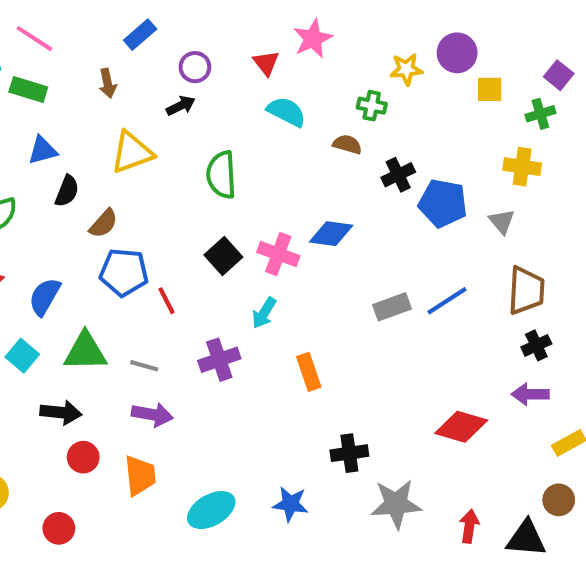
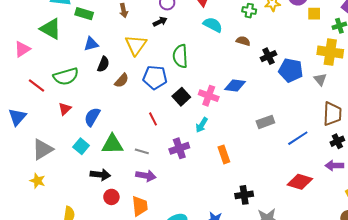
green cross: (372, 106) -> (249, 11), moved
yellow triangle: (132, 152) -> (136, 45), turned -35
yellow cross: (522, 167) -> (330, 52), size x1.4
blue pentagon: (124, 272) -> (155, 77), moved
blue line: (447, 301) -> (298, 138), moved

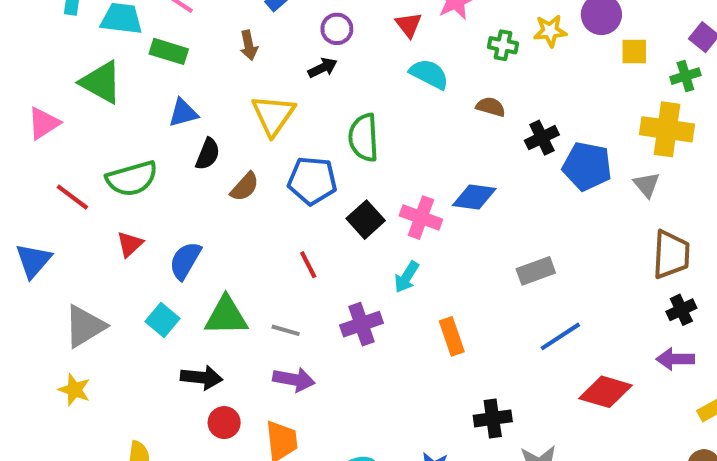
blue line: (298, 138) -> (560, 336), moved

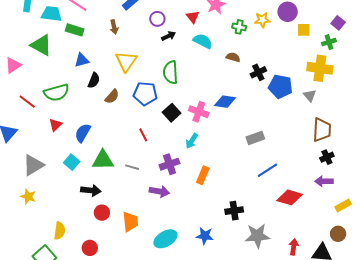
black arrow: (323, 68) -> (169, 36), moved
orange rectangle: (452, 336) -> (203, 175), moved, turned 42
purple arrow: (294, 380) -> (159, 191), moved

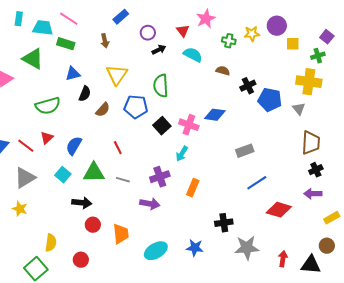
red line: (27, 102) -> (26, 146), moved
red line: (143, 135) -> (118, 148), moved

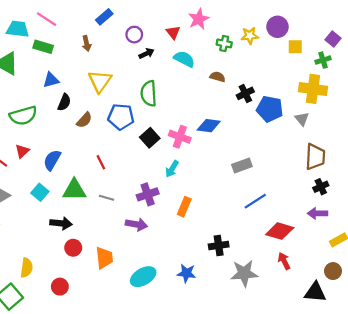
red arrow: (283, 259) -> (284, 261), moved, turned -35

